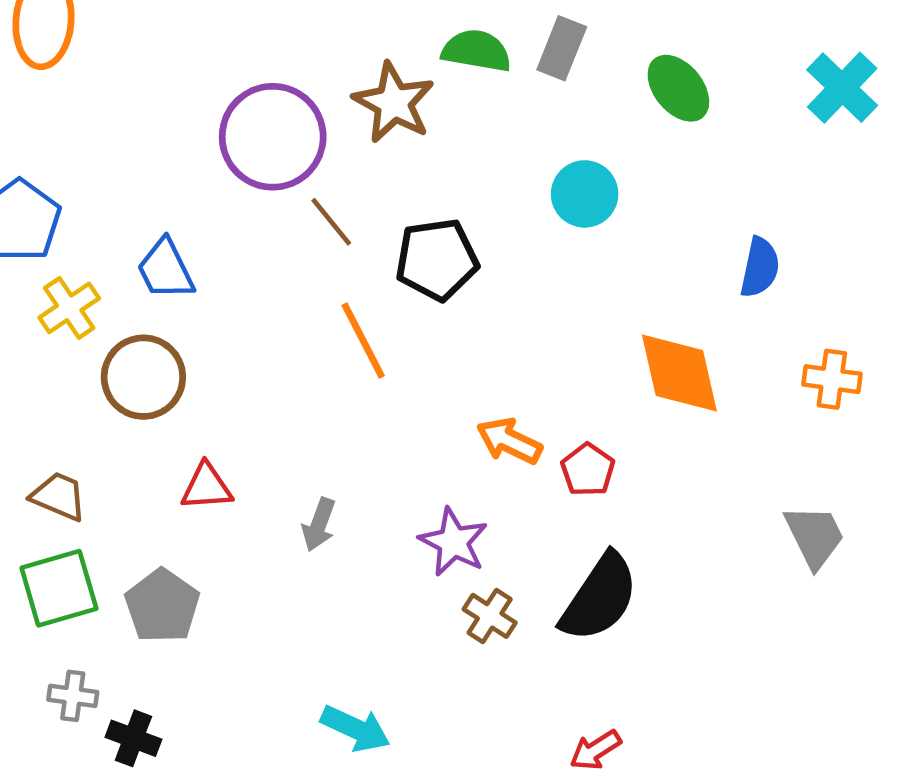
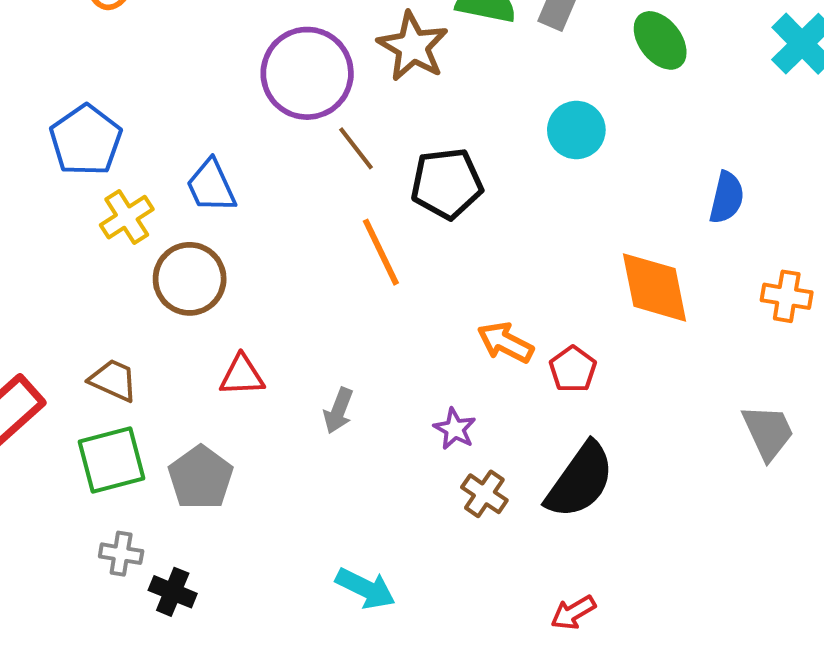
purple star: (453, 542) -> (455, 429), size x0.7

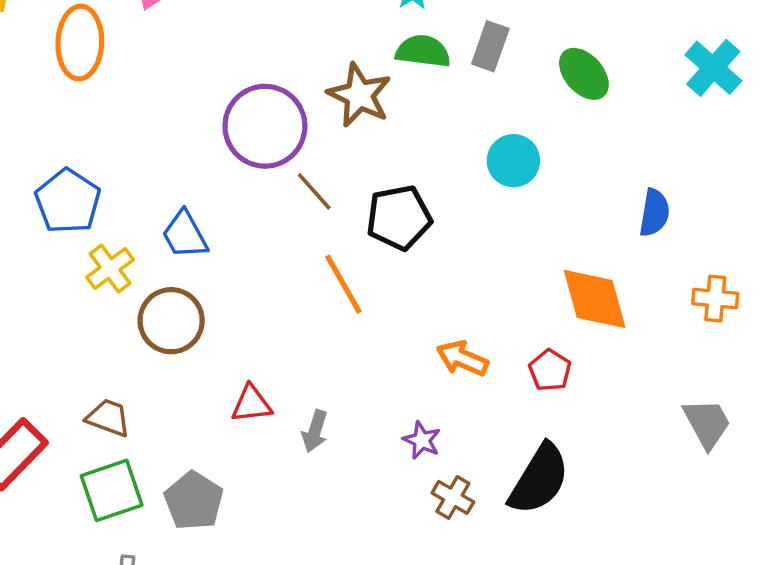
red pentagon: (573, 369) -> (550, 370), moved
red triangle: (242, 375) -> (251, 404), moved

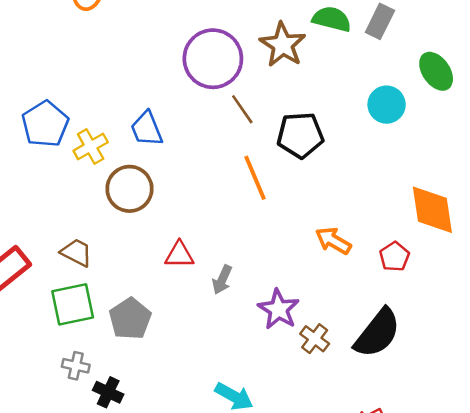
green ellipse: (584, 74) -> (436, 71), moved
blue pentagon: (68, 201) -> (45, 124), moved
purple star: (422, 440) -> (279, 309), moved, size x1.5

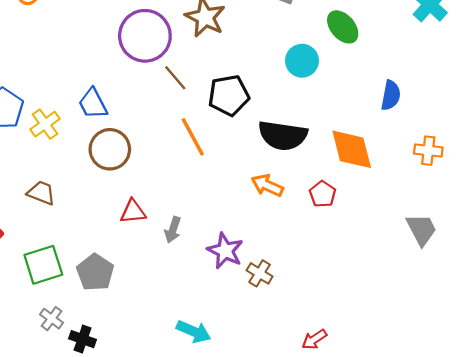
brown circle: (129, 189) -> (110, 149), moved
brown trapezoid: (76, 252) -> (41, 193), moved
black semicircle: (377, 333) -> (283, 135), moved, turned 66
gray cross: (76, 366) -> (52, 319), turned 30

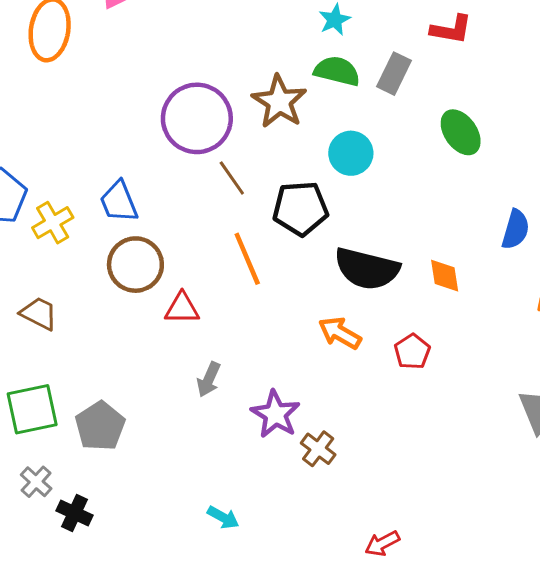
cyan circle: (302, 61) -> (351, 153), moved
orange diamond: (352, 149) -> (445, 276), moved, size x0.6
red triangle: (133, 212) -> (182, 308), moved
cyan arrow: (194, 331) -> (223, 517), size x0.7

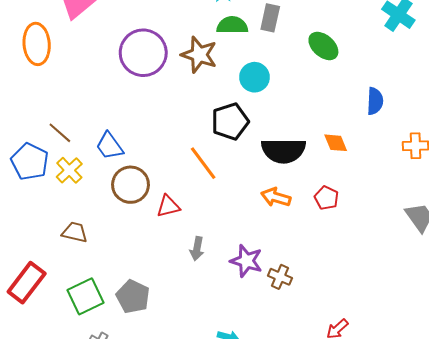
purple circle: (197, 118) -> (143, 53), moved
brown line: (232, 178) -> (60, 133), moved

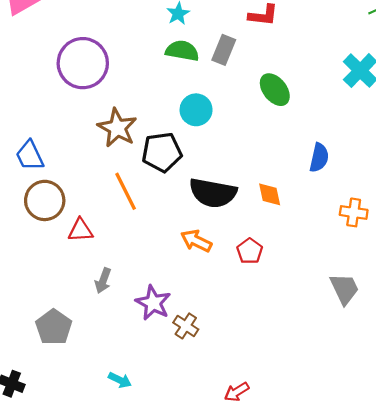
brown star: (199, 55) -> (117, 128), moved
gray pentagon: (133, 297) -> (54, 327), moved

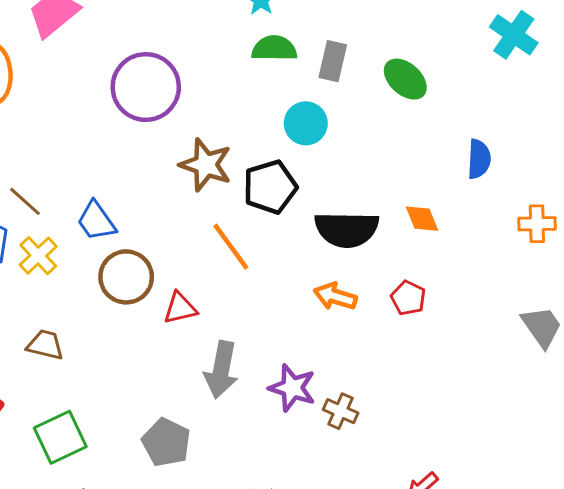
gray rectangle: (224, 50) -> (333, 61), moved
gray arrow: (103, 281) -> (221, 370), size x1.6

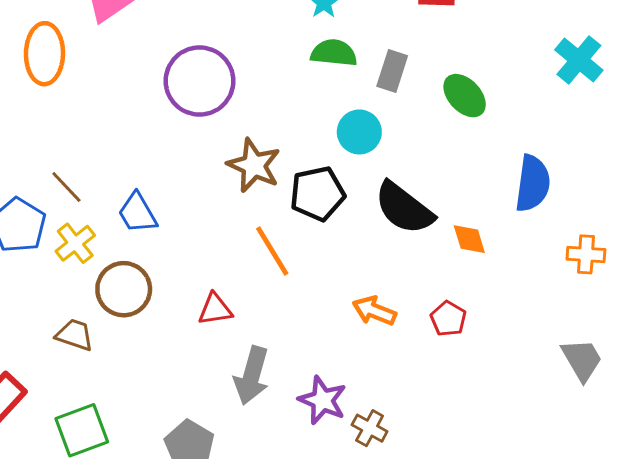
blue semicircle: (479, 159) -> (533, 183), size x1.4
black semicircle: (347, 229) -> (404, 208), moved, turned 32
brown circle: (126, 277) -> (124, 289), moved

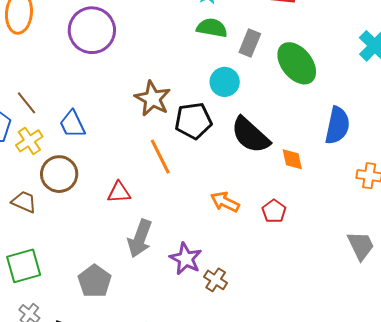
purple circle: (199, 81) -> (92, 30), moved
green ellipse: (465, 96) -> (297, 63), size x1.4

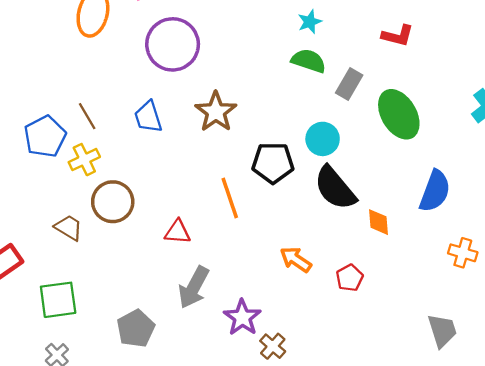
cyan circle: (225, 82) -> (323, 139), moved
brown star: (153, 99) -> (216, 112), moved
blue trapezoid: (72, 124) -> (148, 117), moved

